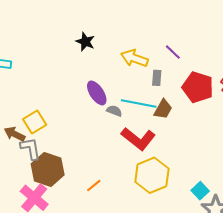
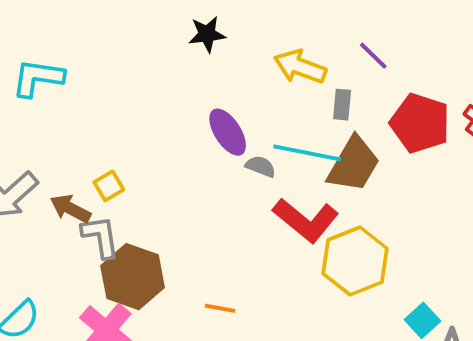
black star: (85, 42) -> (207, 34), turned -30
brown trapezoid: (163, 109) -> (354, 164), size x1.5
yellow square: (35, 122) -> (109, 186), size x0.7
yellow hexagon: (152, 175) -> (355, 261), moved
orange line: (94, 186) -> (220, 308), turned 49

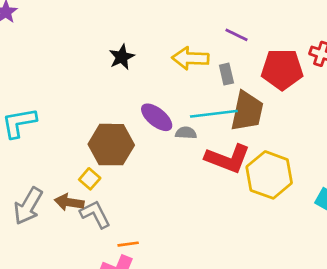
brown hexagon: (133, 277) -> (111, 145), moved
orange line: (220, 308) -> (128, 244), moved

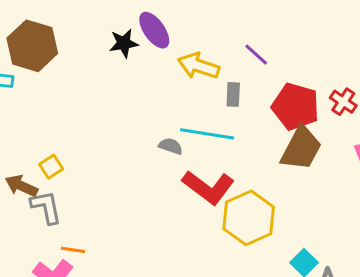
brown trapezoid: (247, 111) -> (301, 148), moved
purple ellipse: (157, 117) -> (154, 30), moved
brown hexagon: (111, 145) -> (32, 46), moved

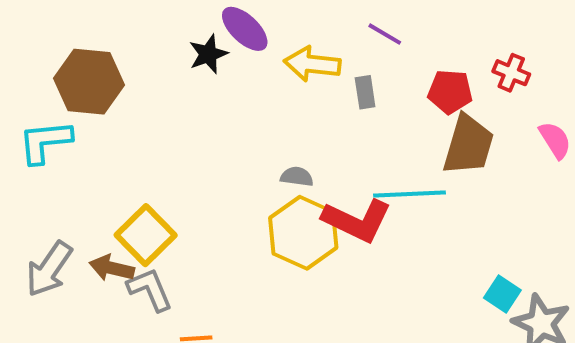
red pentagon: (296, 107) -> (450, 92), size x0.7
cyan line: (207, 134) -> (410, 194), moved
yellow square: (51, 167) -> (146, 235), size x1.8
yellow hexagon: (249, 218) -> (303, 233), moved

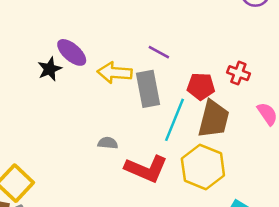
gray rectangle: (365, 92) -> (148, 89), size x1.8
cyan line: (410, 194) -> (175, 120), moved, turned -63
yellow hexagon: (303, 233) -> (203, 167), moved

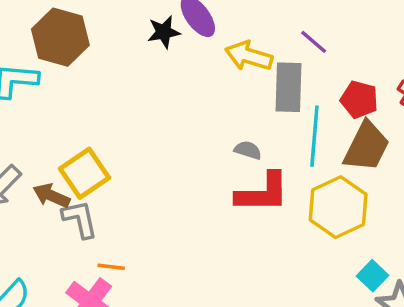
cyan line: (175, 120) -> (314, 136), turned -30
gray semicircle: (108, 143) -> (248, 150), moved
red L-shape: (146, 169) -> (263, 193), turned -36

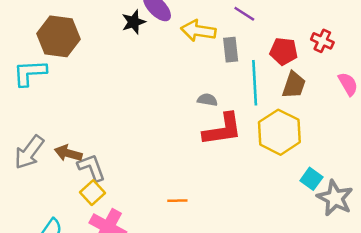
gray rectangle: (288, 87) -> (231, 50), size x0.7
brown trapezoid: (367, 147) -> (294, 85), size x0.7
yellow square: (84, 173) -> (93, 193), moved, size x0.7
orange line: (111, 267) -> (177, 201), moved

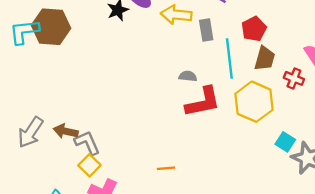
red cross: (322, 41) -> (294, 78), moved
red pentagon: (284, 51) -> (254, 29), turned -30
cyan L-shape: (30, 73) -> (24, 32), moved

